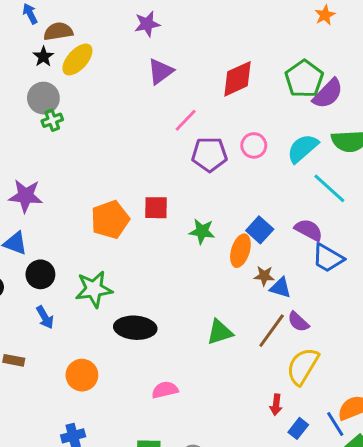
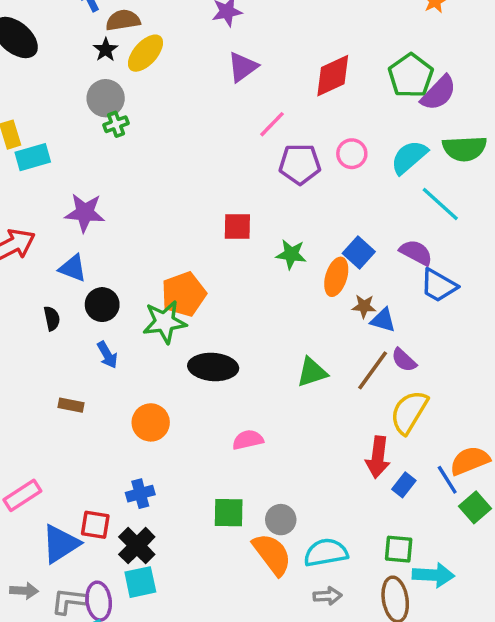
orange pentagon: (110, 220) -> (184, 294), moved
red arrow: (276, 405) -> (378, 457), size x1.6

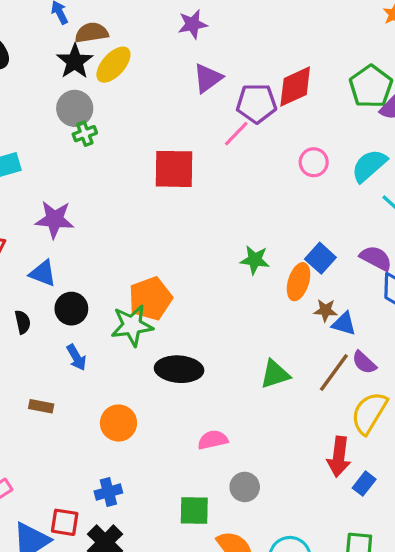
black star: (106, 50) -> (75, 61), size x1.5
purple pentagon: (300, 164) -> (256, 103), moved
red square: (237, 227) -> (174, 169), moved, size x1.5
gray circle: (281, 520) -> (245, 487), moved

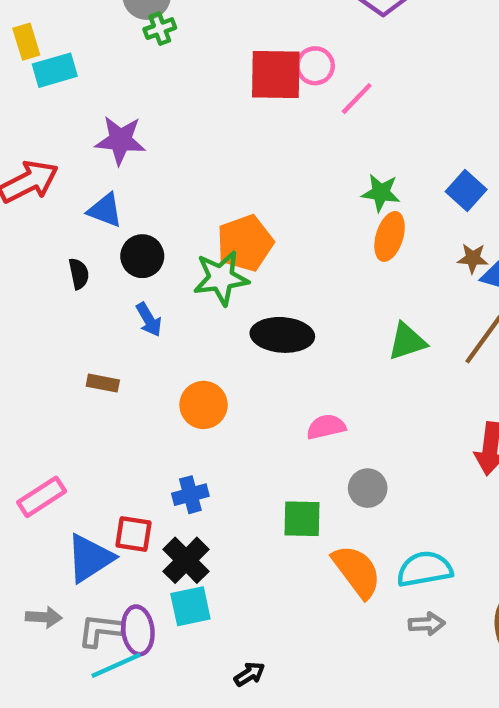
pink line: (236, 134) -> (357, 99), moved
pink circle: (314, 162) -> (315, 66), moved
orange ellipse: (299, 282) -> (390, 236), moved

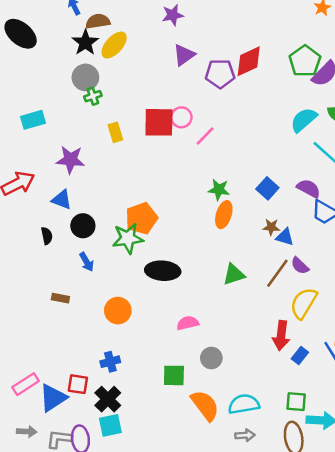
yellow rectangle: (26, 42) -> (115, 132), moved
pink rectangle: (42, 497) -> (26, 384), moved

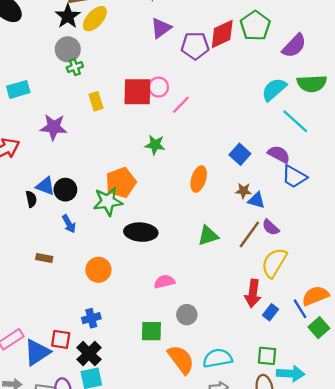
green pentagon: (305, 61) -> (255, 26), moved
green star: (219, 190) -> (155, 145), moved
blue triangle: (62, 200) -> (45, 186), moved

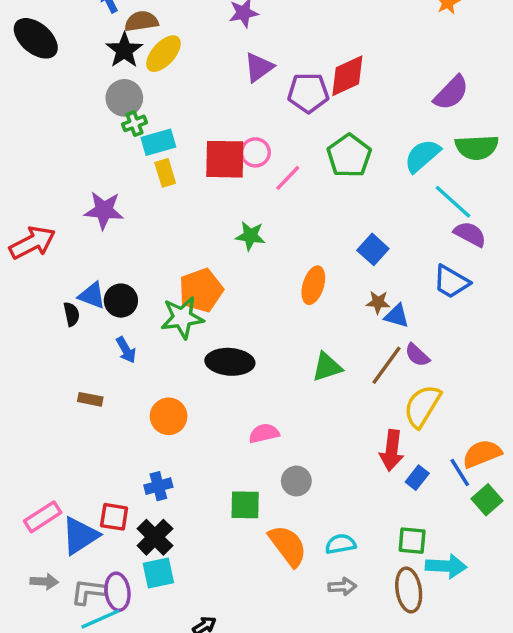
green pentagon: (255, 26) -> (349, 156), moved
cyan rectangle: (18, 89) -> (158, 142), moved
purple semicircle: (279, 154) -> (470, 234), moved
cyan semicircle: (217, 358) -> (341, 544), size x0.7

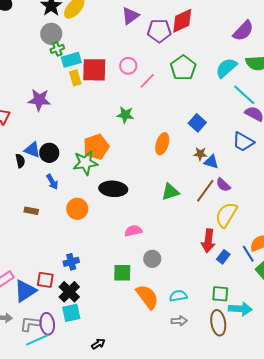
red square: (225, 159) -> (94, 70), moved
orange circle: (169, 416) -> (77, 209), moved

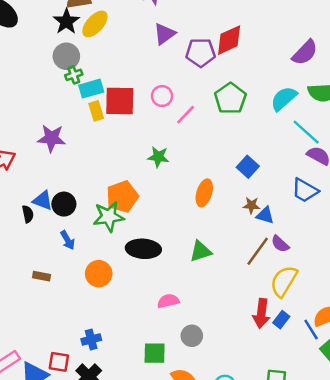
green triangle: (170, 192) -> (201, 251), moved
blue rectangle: (223, 257) -> (281, 320), moved

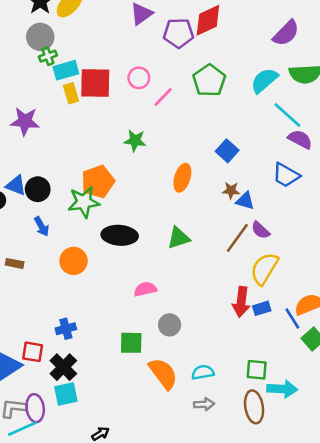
blue rectangle: (281, 320) -> (262, 308), turned 35

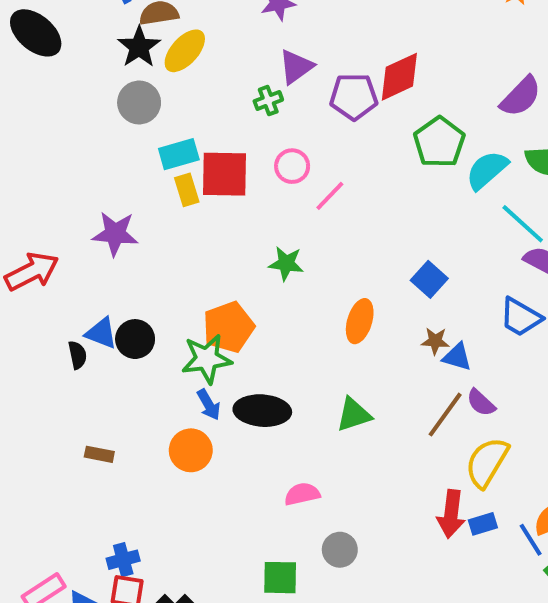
green cross: (48, 56) -> (268, 101), moved
green pentagon: (209, 80) -> (439, 142), moved
blue arrow: (42, 226) -> (209, 405), moved
blue cross: (66, 329) -> (123, 560), moved

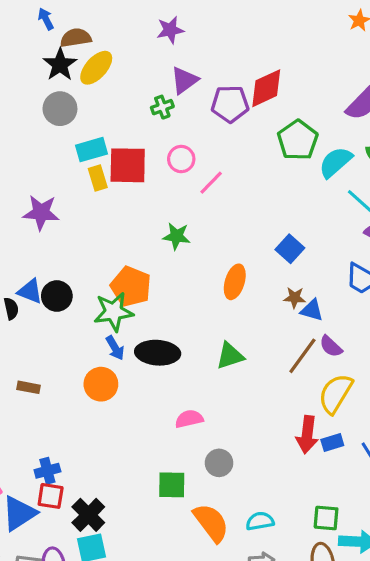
orange pentagon: (229, 327) -> (131, 287), turned -30

